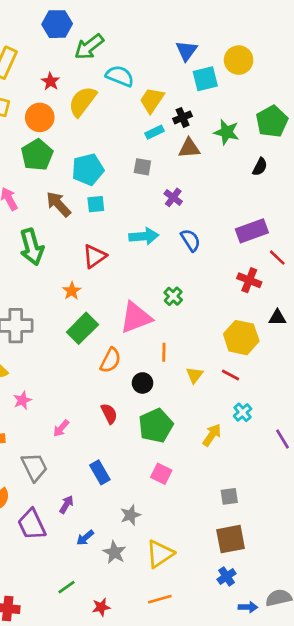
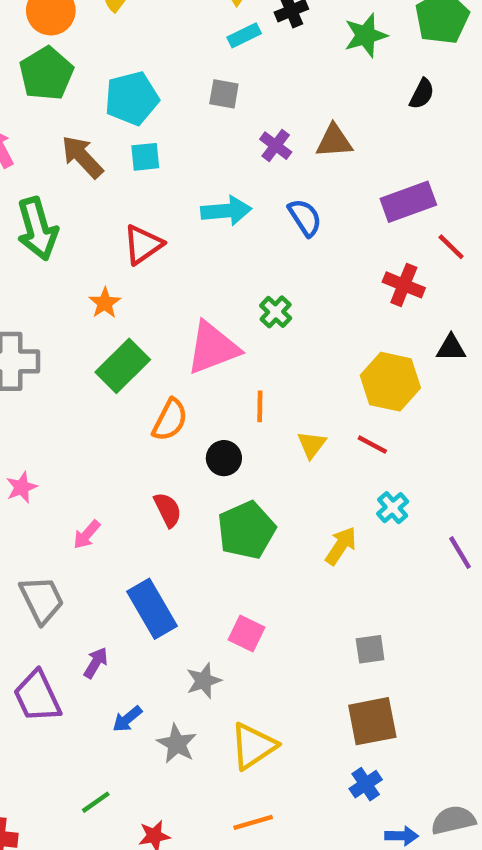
green star: (227, 132) -> (366, 35), turned -30
brown triangle: (189, 148) -> (334, 141), moved
blue rectangle: (100, 472) -> (152, 609), size x1.4
pink square: (161, 474) -> (246, 633), moved

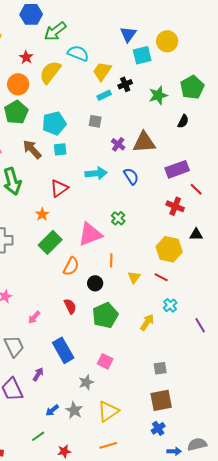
brown triangle: (334, 141) -> (144, 142), size x1.4
blue arrow: (127, 719) -> (52, 410), moved

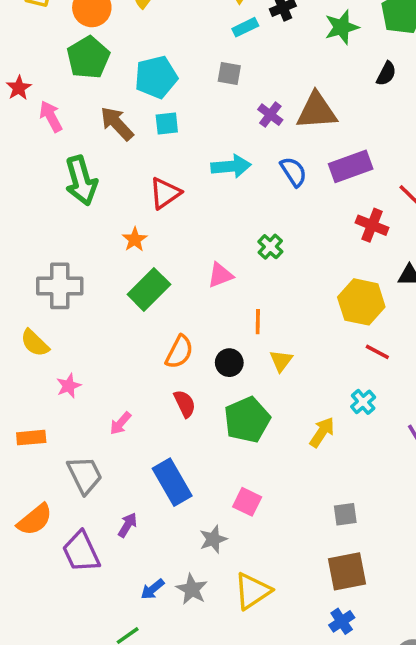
purple rectangle: (177, 169) -> (351, 166), moved
pink triangle: (90, 234) -> (220, 275), size x0.6
orange semicircle: (71, 266) -> (179, 352), moved
yellow triangle: (134, 277) -> (281, 361), moved
red line: (161, 277) -> (377, 352), moved

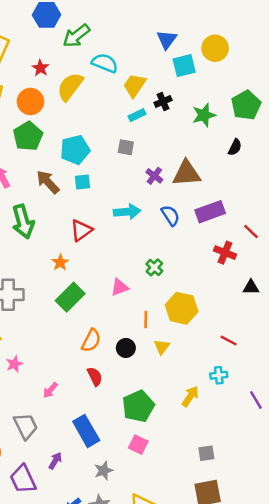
yellow hexagon: (361, 302) -> (182, 308), moved
cyan cross: (363, 402) -> (219, 375), turned 35
green pentagon: (247, 420) -> (138, 406), moved
gray star: (213, 539) -> (104, 471), moved

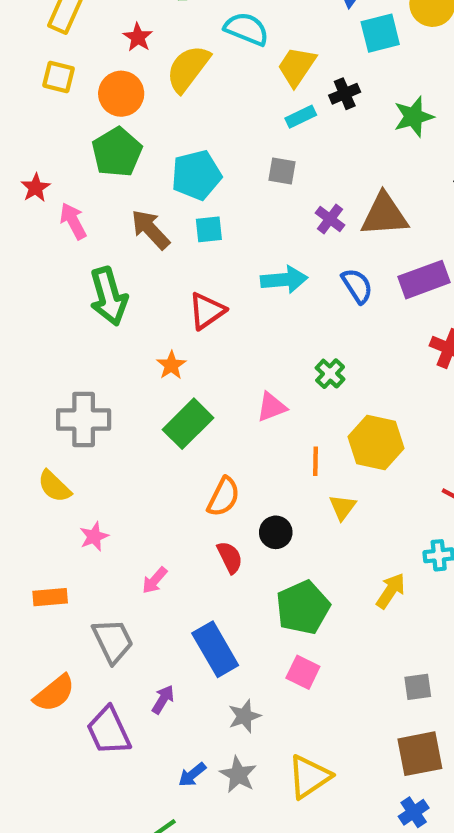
black circle: (126, 348) -> (276, 532), moved

